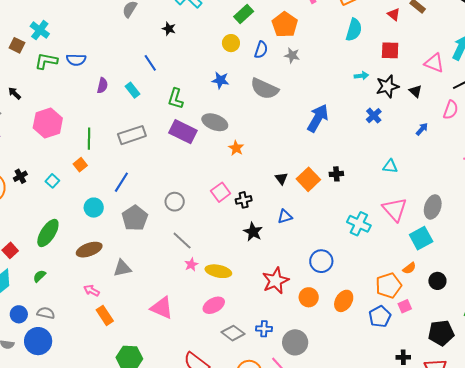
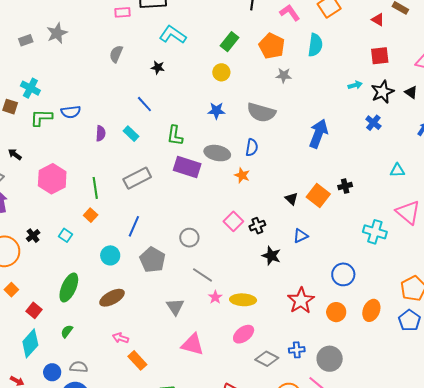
cyan semicircle: (354, 30) -> (315, 45), moved
blue semicircle: (261, 50) -> (252, 147), moved
gray triangle: (122, 268) -> (175, 307), moved, turned -42

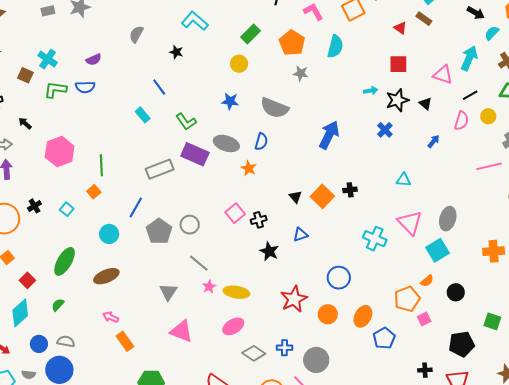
purple semicircle: (101, 133) -> (94, 60), moved, turned 56
green L-shape: (175, 136) -> (186, 122), turned -50
gray rectangle: (137, 178) -> (160, 169), moved
gray pentagon: (152, 260) -> (159, 231), moved
blue pentagon: (409, 320) -> (384, 338), moved

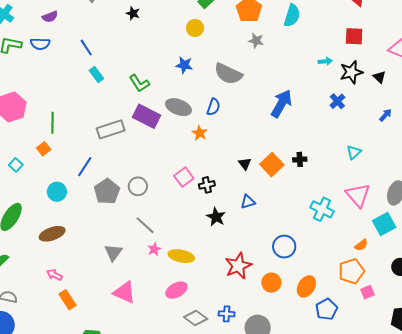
blue line: (159, 87) -> (86, 48), moved
cyan triangle: (404, 180) -> (354, 152), turned -49
orange semicircle: (427, 281) -> (361, 245), moved

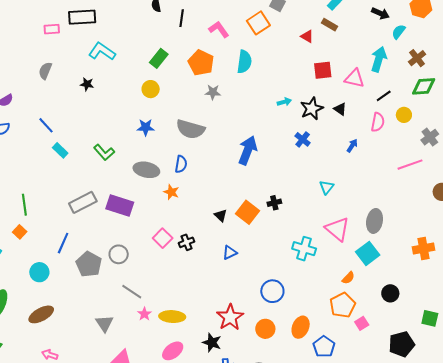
red square: (354, 36) -> (323, 70), moved
purple rectangle: (147, 116) -> (120, 205), moved
black star: (216, 217) -> (212, 343), moved

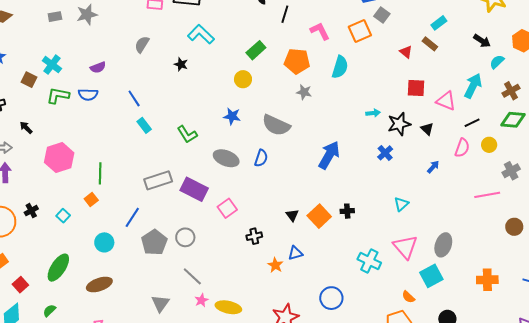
orange pentagon: (201, 63) -> (297, 61), turned -30
orange star: (171, 192) -> (275, 265), moved
pink square: (163, 238) -> (227, 208), moved
orange semicircle: (348, 278) -> (408, 297), turned 80

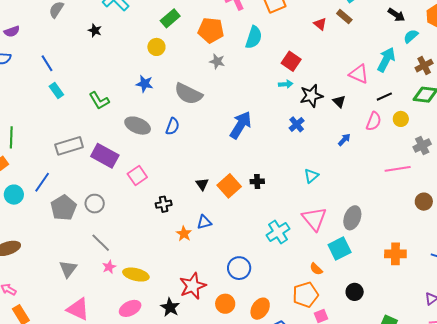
red square: (416, 88) -> (291, 61), moved, turned 30
cyan circle: (104, 242) -> (14, 195), moved
cyan cross: (369, 261) -> (278, 232), turned 30

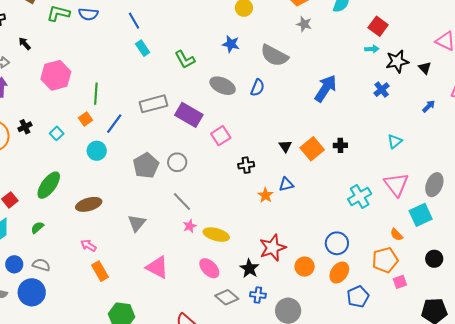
blue line: (42, 182) -> (114, 124), moved
blue circle: (239, 268) -> (337, 243), moved
gray triangle: (68, 269) -> (137, 223), moved
pink ellipse: (130, 308) -> (209, 268), turned 70

